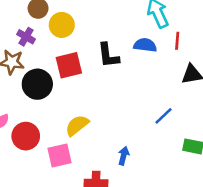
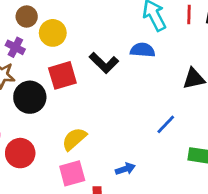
red line: (177, 41) -> (189, 14), moved
black L-shape: (108, 55) -> (104, 63), turned -36
pink square: (59, 155) -> (72, 173), moved
blue arrow: (124, 156) -> (125, 169), turned 60

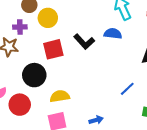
purple cross: (15, 47) -> (20, 27), turned -32
black circle: (30, 97) -> (34, 75), moved
yellow semicircle: (74, 139) -> (60, 96), turned 30

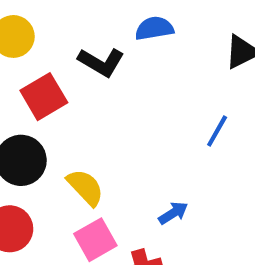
yellow semicircle: (60, 96) -> (85, 187), turned 72

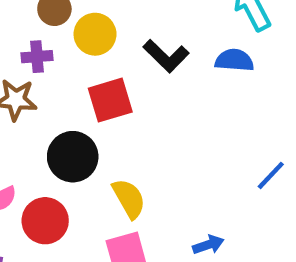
black L-shape: (101, 62) -> (166, 56), moved

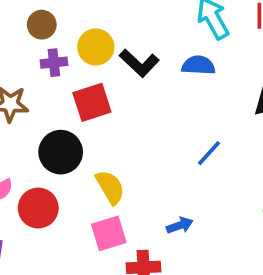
yellow circle: (95, 34) -> (96, 47), moved
purple cross: (37, 57) -> (54, 63), moved
blue line: (271, 175) -> (209, 153), moved

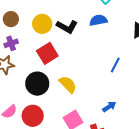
purple cross: (54, 63) -> (11, 43), moved
yellow semicircle: (110, 187) -> (68, 84), moved

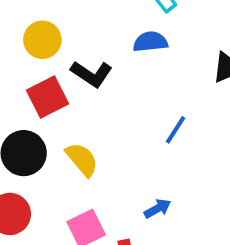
black L-shape: (67, 27) -> (92, 74), moved

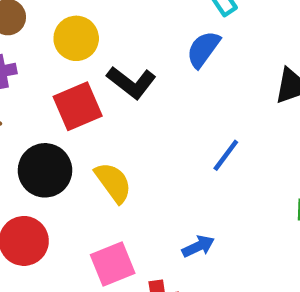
blue semicircle: (150, 42) -> (203, 49), turned -52

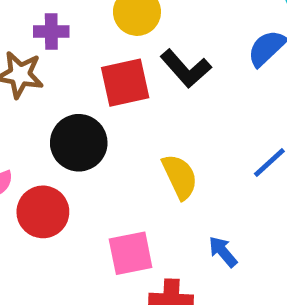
yellow semicircle: (113, 182) -> (180, 177), moved
blue arrow: (198, 246) -> (223, 252), turned -116

